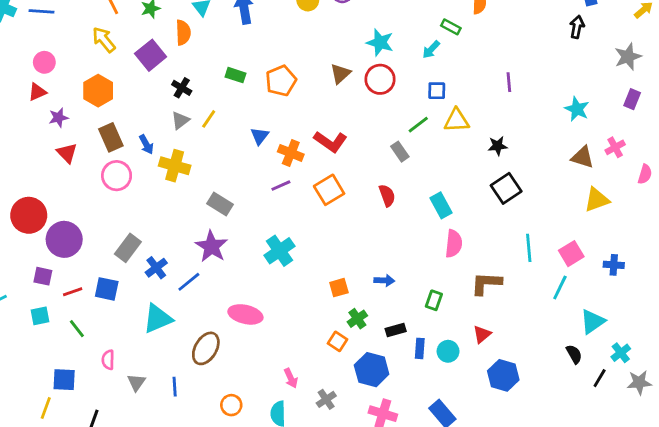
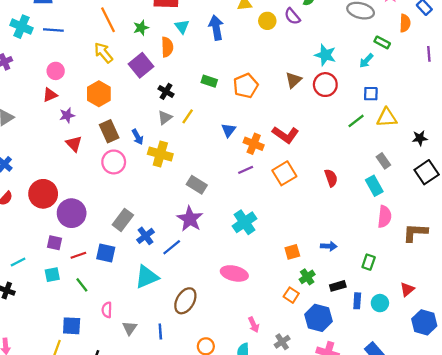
purple line: (509, 82) -> (429, 54), moved
gray rectangle: (400, 152) -> (383, 161), moved
brown L-shape: (486, 283) -> (415, 233), moved
pink ellipse: (245, 314) -> (234, 273), moved

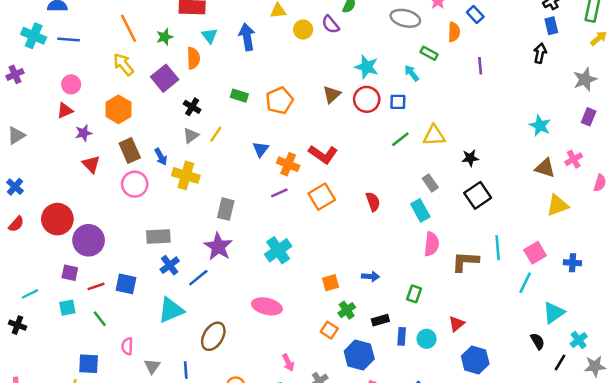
cyan arrow: (366, 61) -> (412, 73), turned 98
blue square: (371, 94) -> (398, 102), moved
gray rectangle: (197, 185) -> (226, 209), turned 72
gray rectangle: (123, 220) -> (158, 237), moved, turned 50

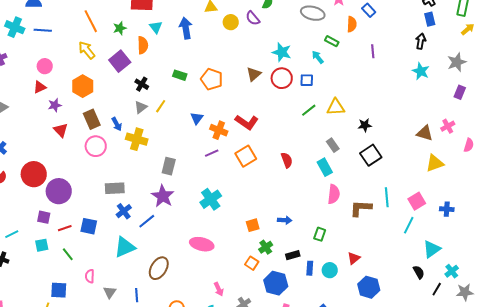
orange pentagon: (279, 101) -> (212, 79), turned -30
cyan star: (540, 126) -> (421, 71), moved

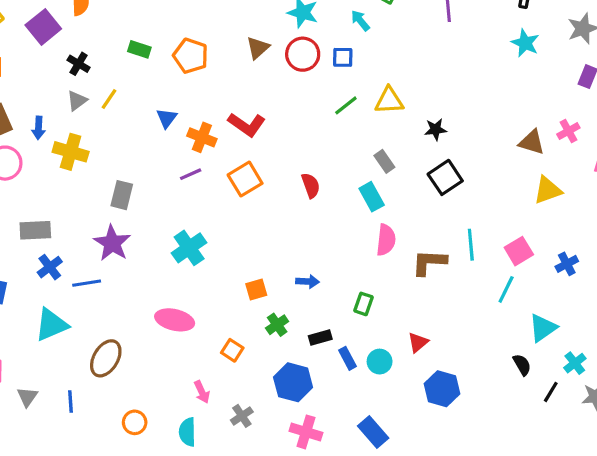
blue arrow: (117, 124) -> (39, 128), turned 32
blue cross: (447, 209) -> (567, 264), turned -32
blue line: (147, 221) -> (87, 283), turned 30
orange square: (252, 263) -> (232, 350), moved
blue rectangle: (310, 268) -> (348, 358), turned -32

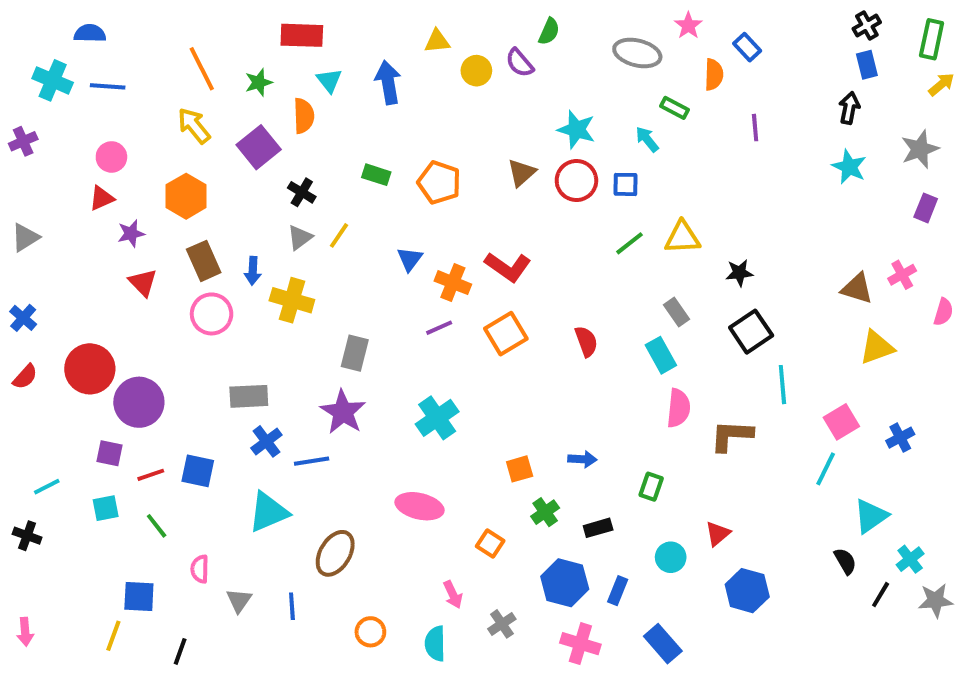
cyan line: (471, 245) -> (782, 385), moved
blue rectangle: (348, 358) -> (618, 591), moved, turned 50

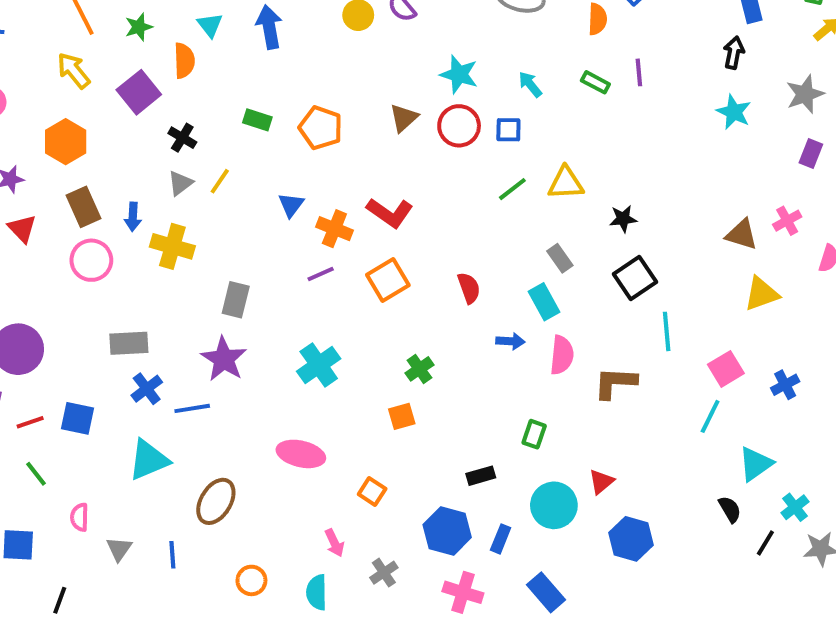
green rectangle: (675, 108) -> (595, 82), moved
blue arrow: (582, 459) -> (510, 341), moved
green cross: (545, 512) -> (419, 369), moved
cyan circle: (671, 557) -> (554, 505), size x1.5

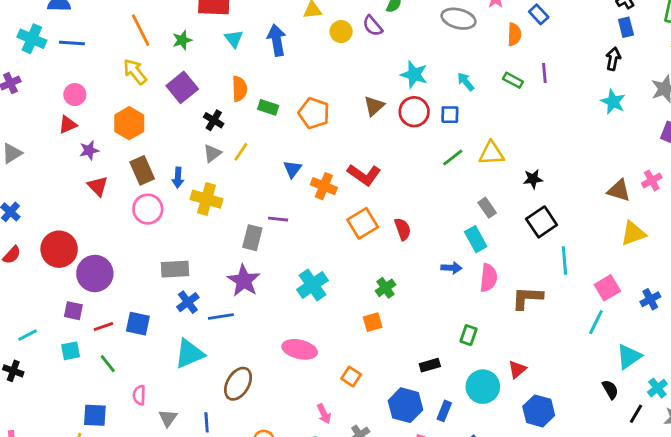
orange semicircle: (184, 61) -> (239, 89), moved
purple line: (321, 274) -> (278, 219), moved, turned 30
red semicircle: (469, 288) -> (403, 229), moved

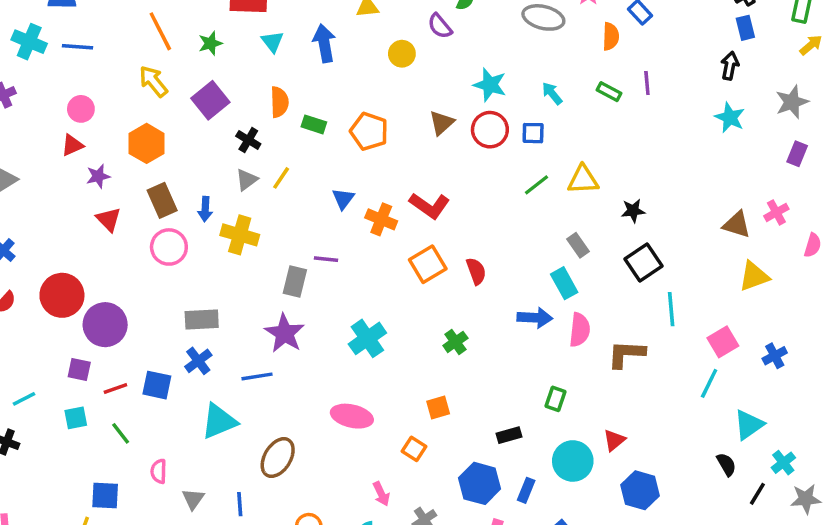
yellow circle: (341, 32) -> (402, 54), moved
blue arrow: (451, 268) -> (535, 318), size x1.4
blue cross: (188, 302) -> (198, 361), moved
orange square: (373, 322) -> (438, 407), moved

